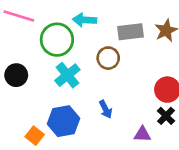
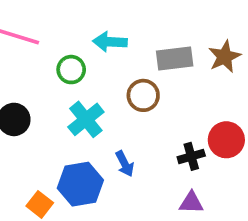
green circle: (57, 40) -> (71, 70), size x0.6
blue arrow: (106, 109) -> (125, 164), moved
black cross: (166, 116) -> (191, 156), moved, turned 30

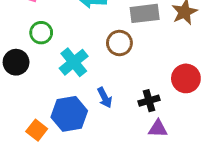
green circle: (71, 70) -> (41, 33), moved
black cross: (191, 156) -> (149, 101), moved

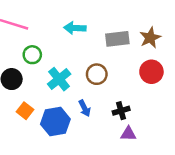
brown circle: (119, 43) -> (97, 74), moved
red circle: (186, 78) -> (151, 72), moved
orange square: (37, 130) -> (25, 111), moved

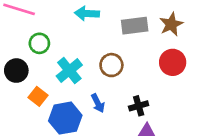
orange square: (25, 111) -> (38, 96), moved

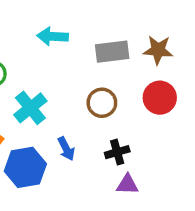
brown star: (171, 24) -> (158, 50), turned 30
brown circle: (111, 65) -> (102, 103), moved

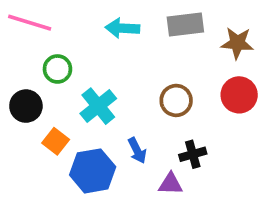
gray rectangle: (112, 52) -> (185, 24), moved
purple triangle: (127, 184) -> (171, 184), moved

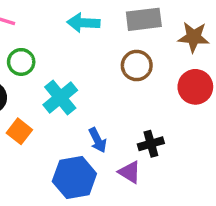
brown circle: (176, 100) -> (137, 66), moved
blue hexagon: (93, 171) -> (74, 177), moved
purple triangle: (171, 184) -> (130, 172), turned 30

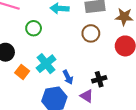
green circle: (21, 62) -> (34, 28), moved
cyan cross: (60, 98) -> (46, 64), moved

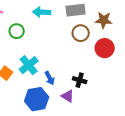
brown circle: (91, 33) -> (81, 33), moved
black cross: (99, 79) -> (80, 80), turned 32

